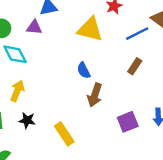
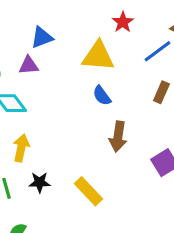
blue semicircle: (84, 70) -> (102, 96), moved

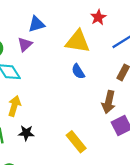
purple triangle: (29, 65) -> (25, 44), turned -42
brown arrow: (118, 137) -> (109, 102), moved
yellow rectangle: (88, 191) -> (76, 142), moved

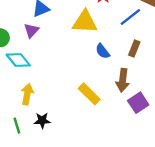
blue semicircle: (78, 71) -> (103, 51), moved
yellow rectangle: (76, 142) -> (89, 94), moved

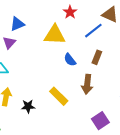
purple square: (138, 103) -> (100, 121), moved
black star: (42, 120) -> (28, 106), moved

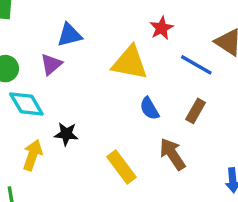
blue line: (93, 31) -> (196, 65), turned 60
brown arrow: (87, 84) -> (172, 154), turned 132
black star: (28, 106) -> (66, 134), moved

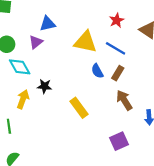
red star: (162, 28) -> (117, 20), moved
blue line: (196, 65) -> (116, 48), moved
brown rectangle: (196, 111) -> (118, 73), moved
brown arrow: (172, 154) -> (124, 100), moved

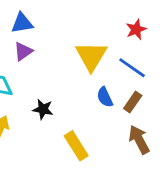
blue triangle: (48, 24) -> (22, 23), moved
yellow triangle: (85, 42) -> (91, 56), turned 45
black star: (44, 86) -> (43, 109), moved

